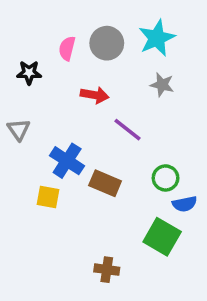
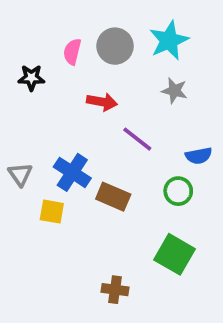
gray triangle: (19, 130) -> (20, 174), moved
blue semicircle: (185, 204) -> (199, 156), moved

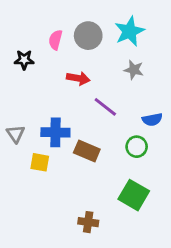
blue cross: (72, 172) -> (55, 132), turned -32

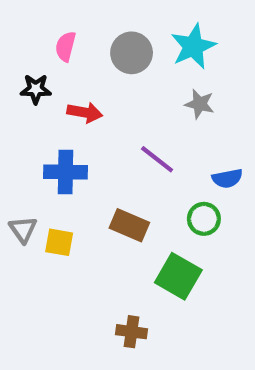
pink semicircle: (55, 40) -> (66, 46), moved
red arrow: (78, 78) -> (85, 112), moved
blue cross: (55, 132) -> (66, 172), moved
gray triangle: (16, 134) -> (23, 230), moved
green square: (134, 195) -> (178, 276), moved

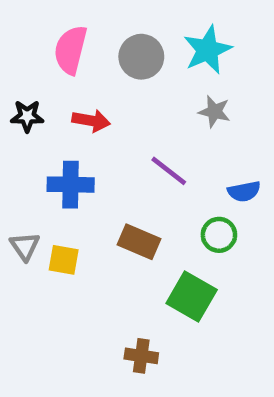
pink semicircle: (66, 46) -> (71, 50), size x1.5
black star: (36, 89) -> (27, 116), moved

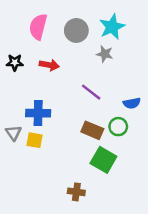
gray star: (214, 112) -> (105, 54), moved
blue cross: (71, 185) -> (38, 113), moved
brown rectangle: (139, 242) -> (92, 130), moved

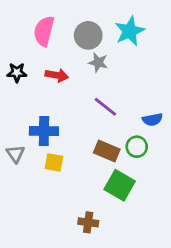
gray star: (105, 54) -> (98, 62), moved
yellow square: (34, 140) -> (54, 162), moved

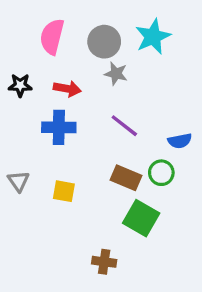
blue cross: (44, 131) -> (59, 127), moved

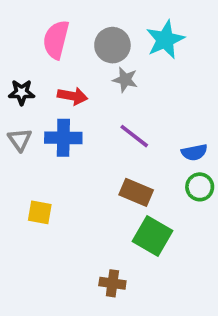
green circle: (161, 173) -> (200, 187), moved
gray triangle: (18, 181) -> (20, 140), moved
yellow square: (64, 191) -> (40, 212), moved

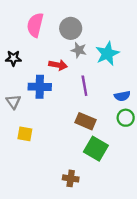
cyan star: (165, 40) -> (107, 54), moved
red arrow: (72, 96) -> (58, 65), moved
purple line: (134, 136) -> (84, 86), turned 42
gray triangle: (20, 140) -> (13, 102), moved

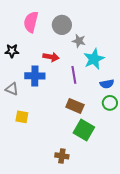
gray star: (79, 50) -> (79, 41), moved
cyan star: (107, 54) -> (94, 59), moved
gray triangle: (13, 102) -> (12, 89), turned -32

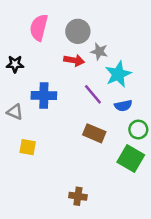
red arrow: (51, 57) -> (74, 60), moved
purple line: (74, 75) -> (93, 94), turned -30
blue semicircle: (107, 84) -> (123, 106), moved
green square: (84, 130) -> (131, 158), moved

